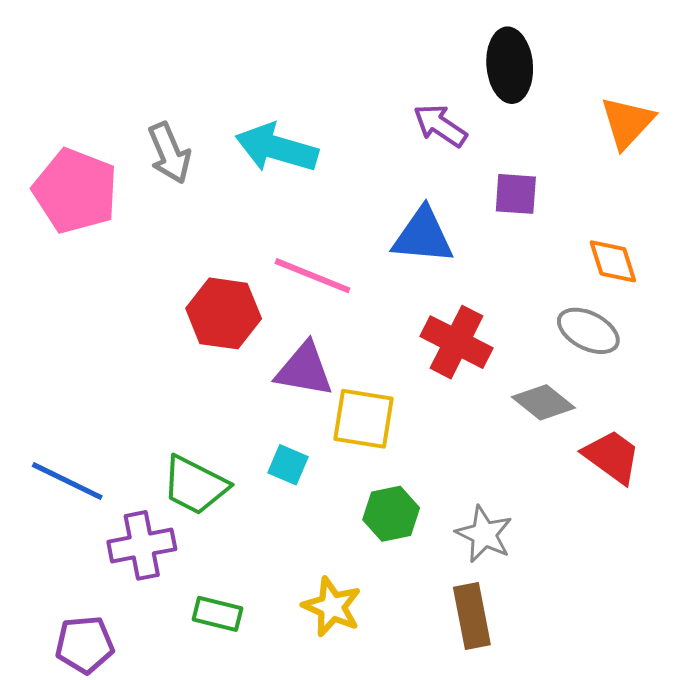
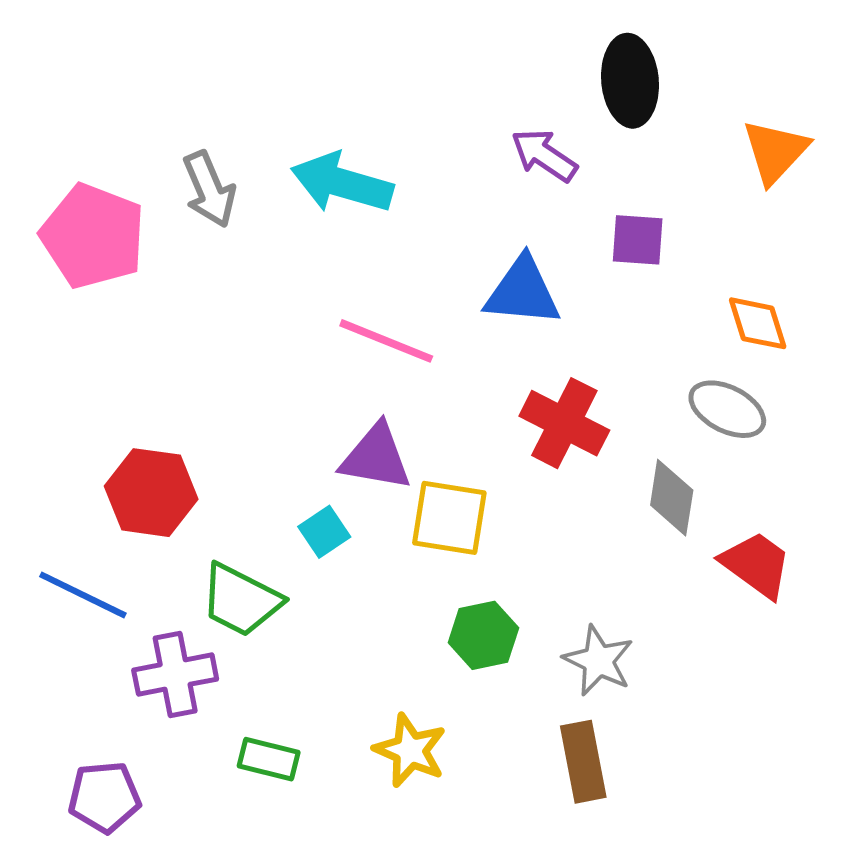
red hexagon: (224, 313) -> (151, 493), moved
gray diamond: (543, 402) -> (672, 498), turned 60
cyan square: (288, 465) -> (324, 532), moved, turned 33

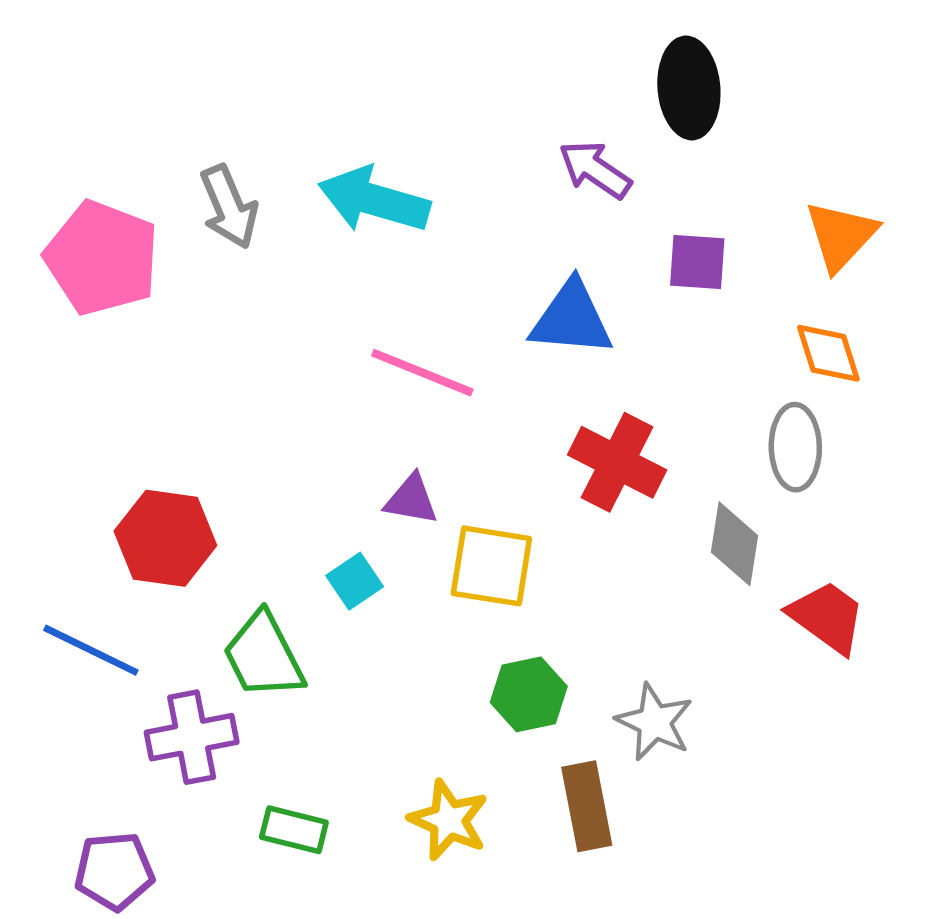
orange triangle: (775, 151) -> (841, 236), moved
gray ellipse: (727, 409) -> (795, 447), turned 62
purple triangle: (376, 457) -> (411, 500), size x0.7
green trapezoid: (241, 600) -> (263, 656), turned 36
brown rectangle: (583, 762) -> (587, 806), moved

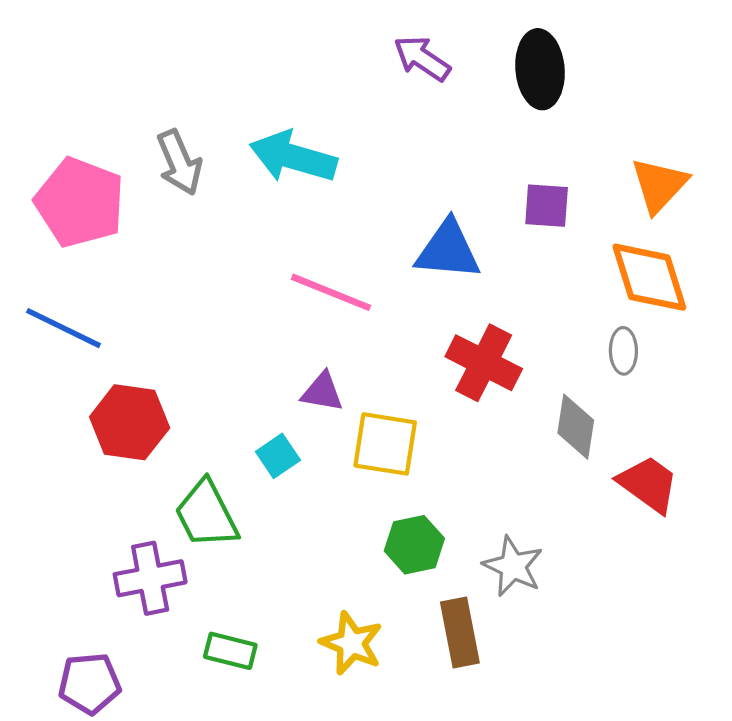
purple arrow: (595, 169) -> (422, 58), moved
orange diamond: (828, 353) -> (649, 277), size x1.5
gray ellipse: (795, 447) -> (623, 351), size x0.7
blue line: (91, 650) -> (63, 328), moved

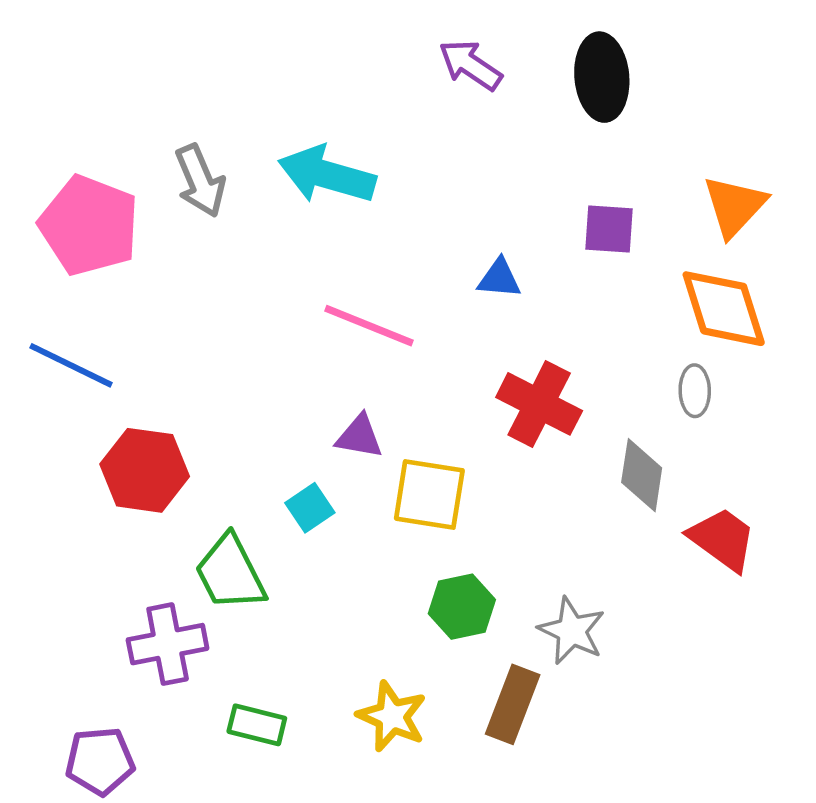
blue triangle: (448, 250) -> (499, 279), size x0.6
brown rectangle: (460, 632) -> (513, 704), turned 32

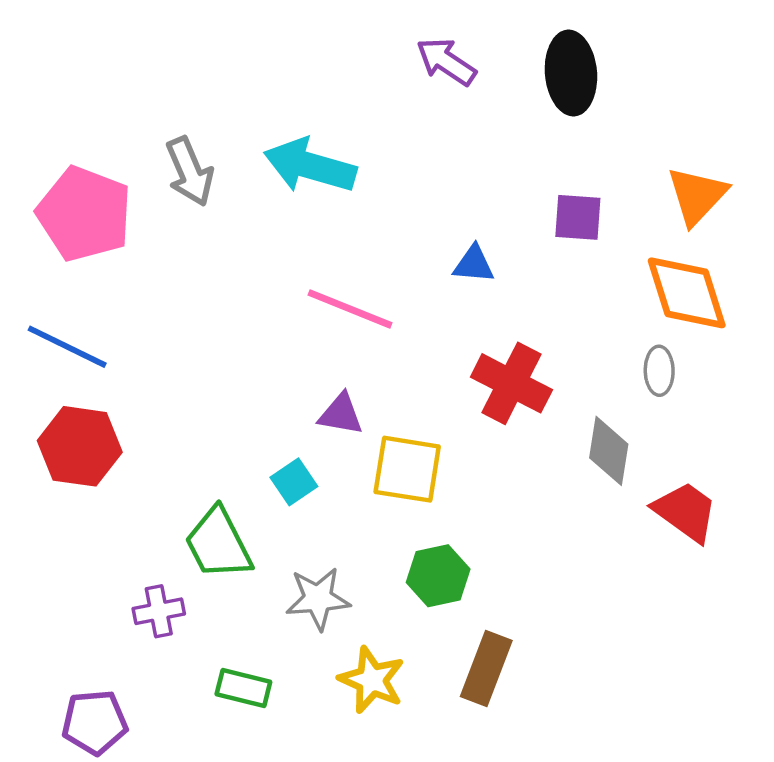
red hexagon: (145, 470) -> (80, 446), moved
gray star: (572, 631) -> (318, 599), moved, turned -30
purple cross: (168, 644) -> (159, 611), size x0.7

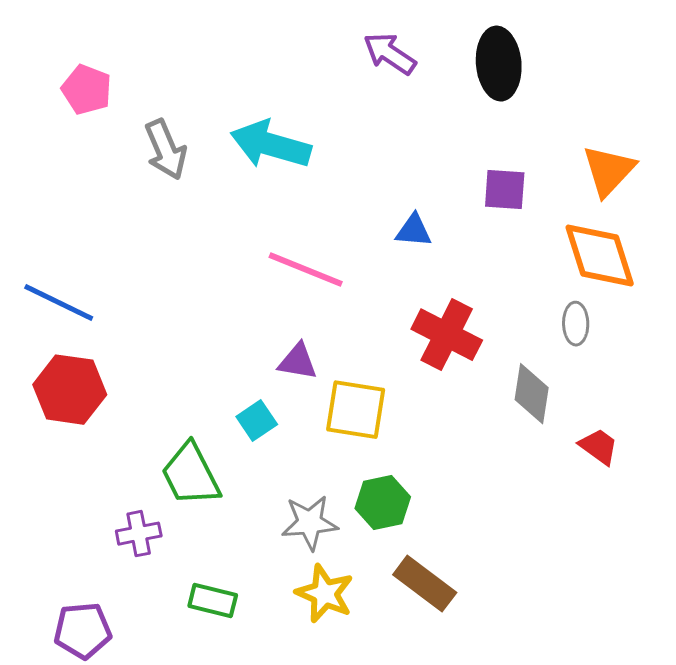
pink pentagon: (84, 214) -> (87, 90), moved, size x0.6
red trapezoid: (685, 512) -> (599, 447), size x0.7
gray star: (318, 599) -> (310, 523), moved
brown rectangle: (486, 668) -> (425, 584), turned -74

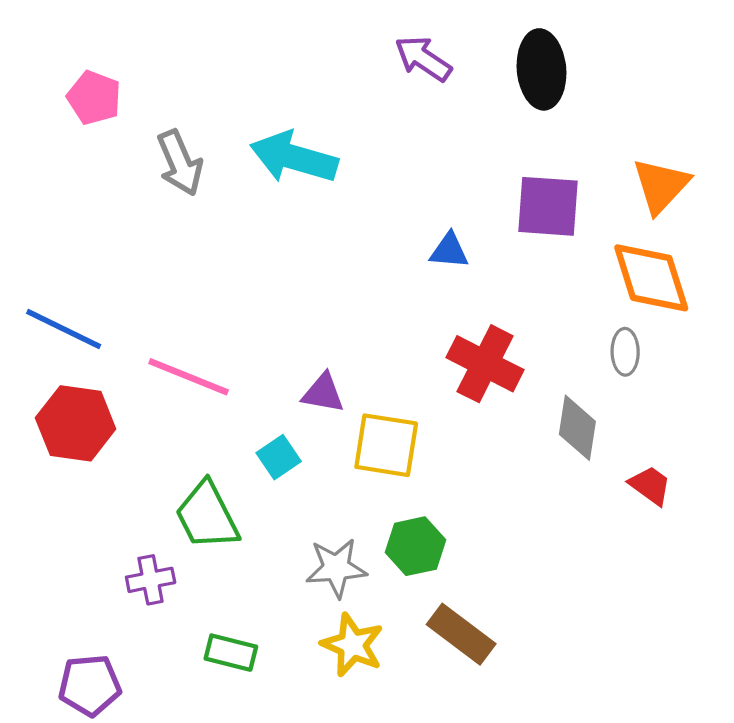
purple square: (505, 190) -> (548, 206), size x1.4
pink line: (306, 270) -> (189, 377), moved

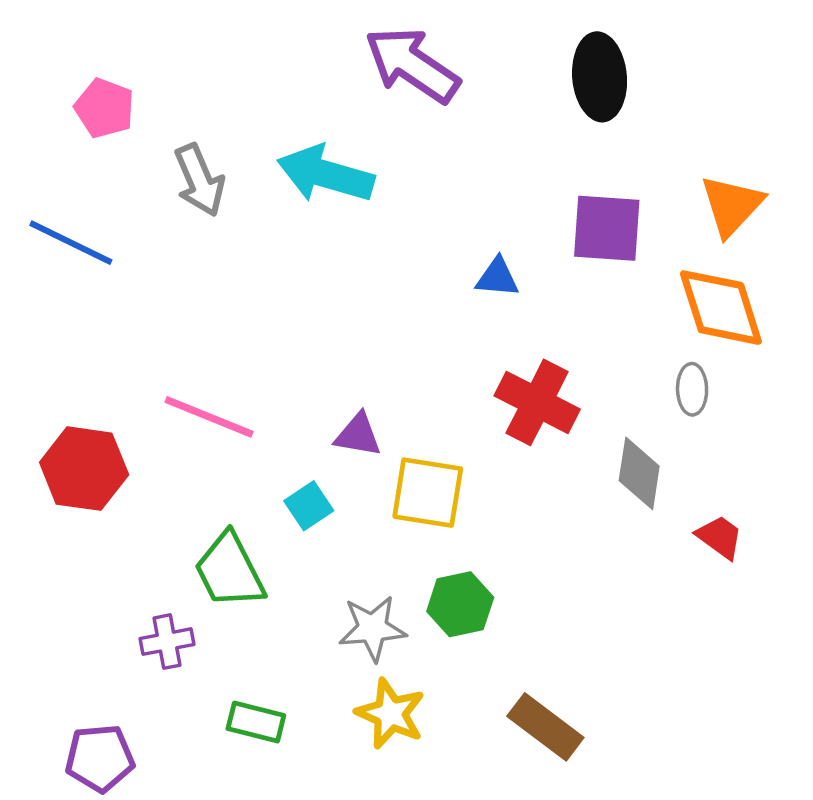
purple arrow: (423, 59) -> (412, 65), moved, size x1.5
blue line: (64, 329) -> (71, 243), moved
brown rectangle: (461, 634) -> (545, 727), moved

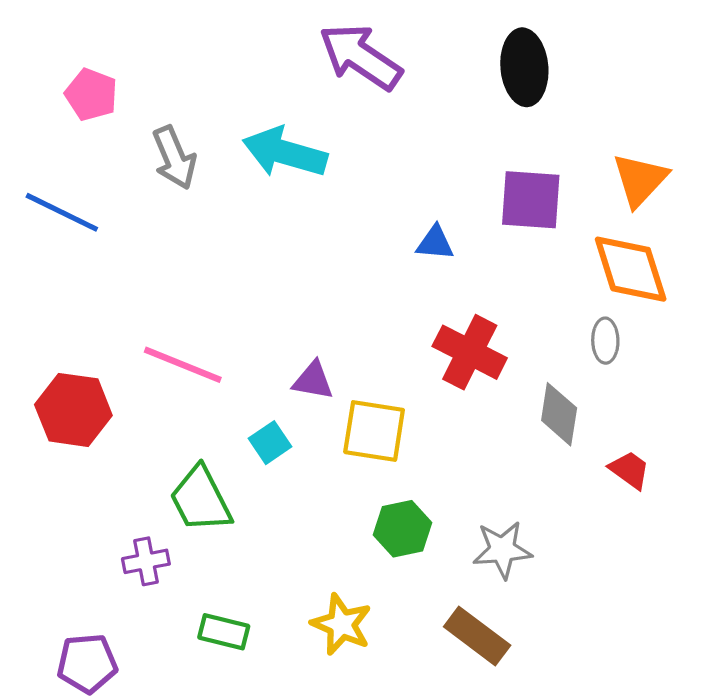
gray star: (372, 628) -> (502, 550), moved

